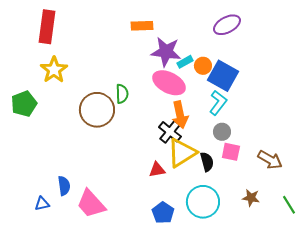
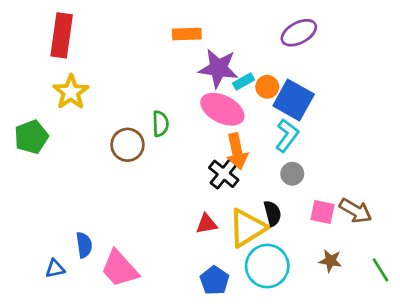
brown circle: (97, 110) -> (128, 145), size x0.7
pink square: (231, 152) -> (323, 212), moved
yellow triangle: (182, 153) -> (247, 228), moved

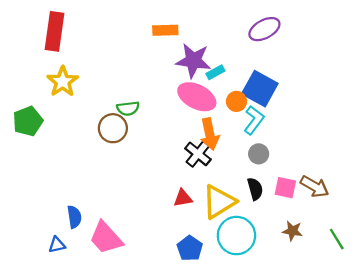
orange circle: (267, 87) -> (236, 101), moved
green semicircle: (160, 124) -> (128, 108), moved, turned 85
black semicircle: (272, 213) -> (255, 189), moved
blue triangle: (55, 269) -> (57, 245), moved

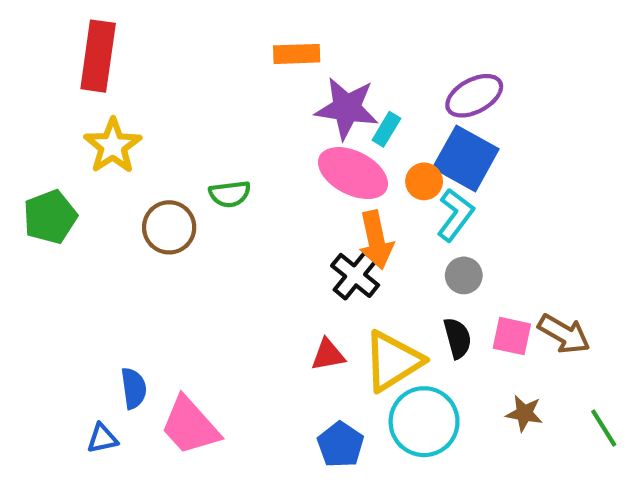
purple ellipse: (264, 29) -> (474, 96), moved
cyan rectangle: (215, 72) -> (386, 129), turned -30
brown circle: (113, 128) -> (169, 227), moved

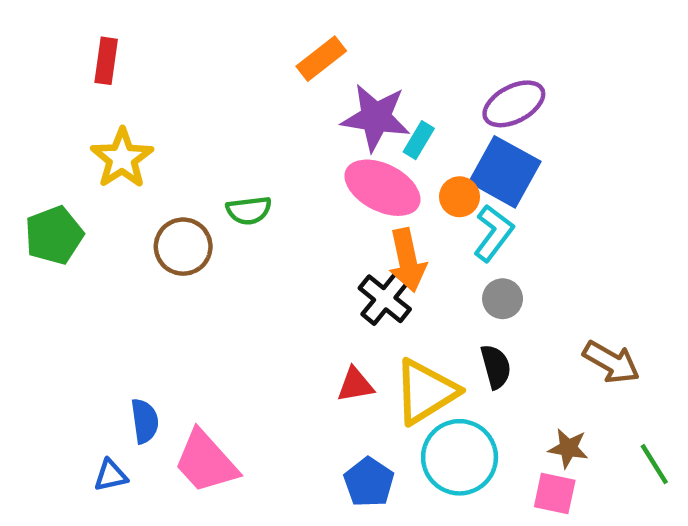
orange rectangle: (297, 54) -> (321, 59), turned -36
red rectangle: (98, 56) -> (106, 61), size x0.6
pink square: (512, 336) -> (555, 494), moved

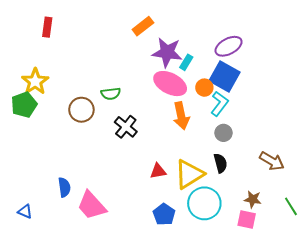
yellow star: (122, 158) -> (35, 82), moved
black cross: (385, 299) -> (126, 127), moved
blue triangle: (111, 475) -> (25, 211), moved, turned 35

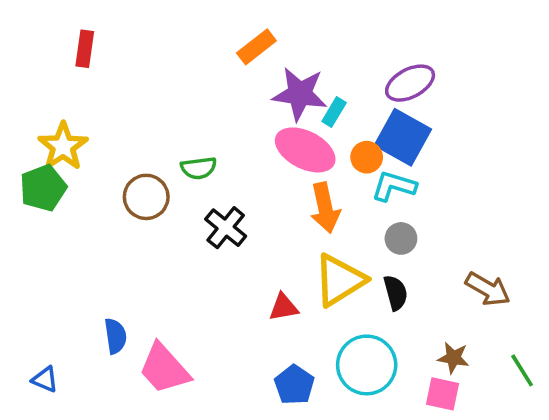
cyan L-shape: (219, 104) -> (394, 186), turned -110
yellow triangle: (189, 174) -> (340, 280), moved

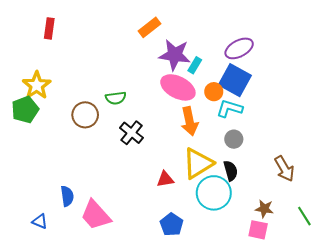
brown arrow: (488, 289) -> (284, 169), turned 30
cyan circle: (367, 365) -> (214, 193), moved
blue triangle: (45, 379) -> (40, 221), moved

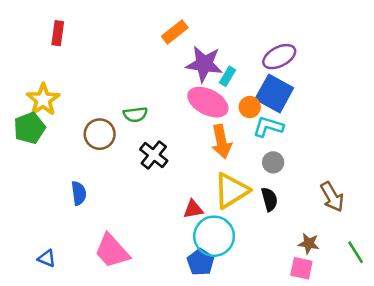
cyan circle: (214, 193) -> (214, 236), moved
blue semicircle: (67, 196) -> (79, 193), moved

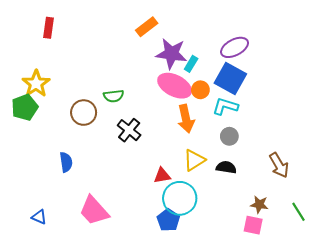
orange circle: (250, 107) -> (200, 90), moved
yellow triangle: (231, 191) -> (194, 160), size x0.7
black semicircle: (269, 199) -> (226, 167), turned -66

